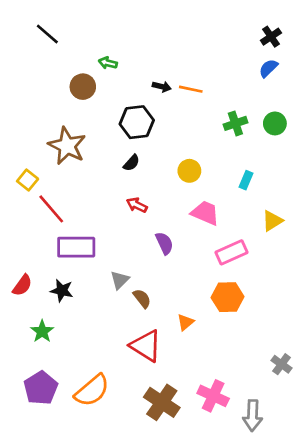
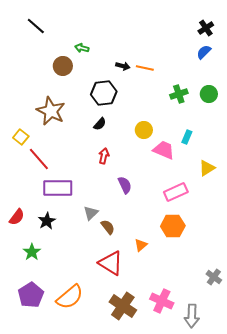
red arrow: (137, 205) -> (104, 156), turned 77
pink trapezoid: (205, 213) -> (164, 150), moved
black star: (62, 291) -> (47, 221), turned 30

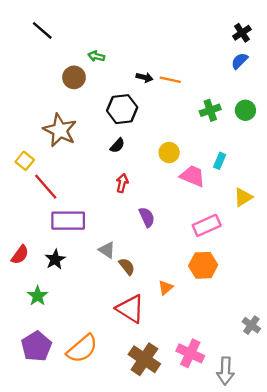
gray triangle: (91, 213) -> (107, 250), turned -42

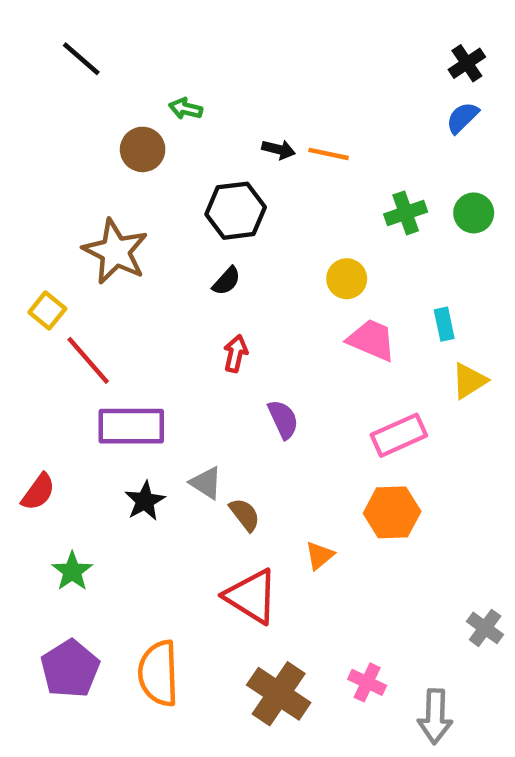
yellow circle: (169, 153) -> (347, 279), moved
cyan rectangle: (220, 161) -> (444, 324), moved, turned -35
black star: (55, 259) -> (145, 501), moved
orange semicircle: (82, 349) -> (158, 673), turned 128
pink cross: (190, 353) -> (367, 682), size x0.7

